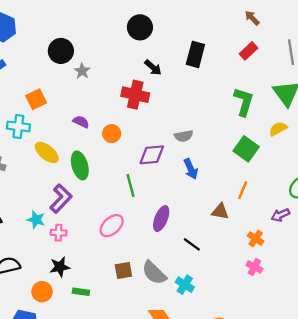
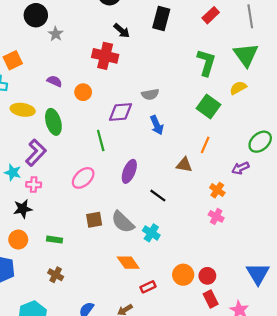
yellow ellipse: (47, 152) -> (23, 110), turned -30
black star: (60, 267) -> (23, 209), moved

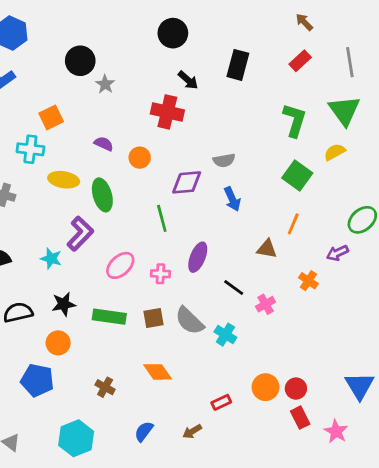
pink ellipse: (83, 178) -> (120, 265), moved
pink cross: (34, 185) -> (160, 274), moved
pink cross: (216, 216) -> (266, 304), moved, turned 32
green rectangle: (55, 240) -> (109, 317), moved, size x1.6
orange diamond: (128, 263) -> (158, 372), moved

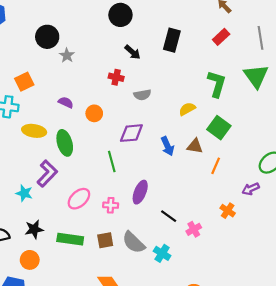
red cross: (167, 112) -> (116, 77), size x0.6
yellow semicircle: (335, 152) -> (187, 109), moved
gray semicircle: (224, 160) -> (142, 95), moved
brown triangle: (267, 249) -> (195, 146), moved

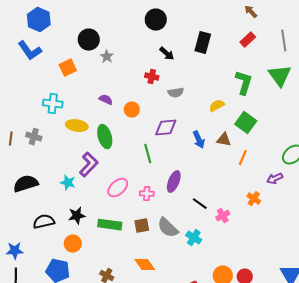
orange square: (24, 82) -> (68, 68), moved

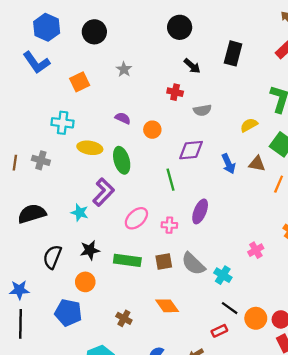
black circle: (89, 40) -> (94, 32), moved
black line: (200, 204) -> (230, 308), moved
black semicircle: (44, 222) -> (52, 257), turned -55

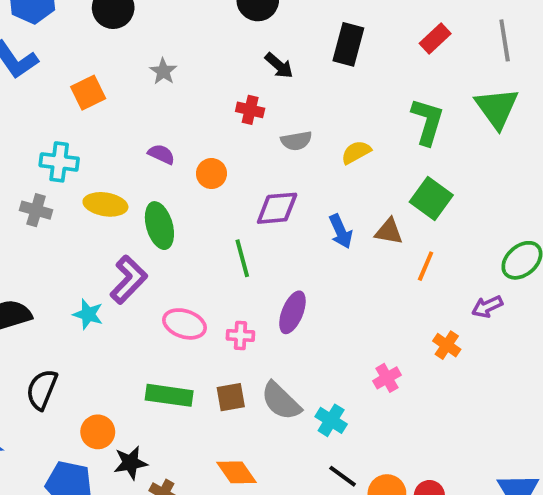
yellow semicircle: (249, 125) -> (356, 152), moved
gray cross: (41, 160) -> (36, 210), moved
pink ellipse: (136, 218) -> (184, 324), turned 60
black star: (90, 250) -> (131, 463), moved

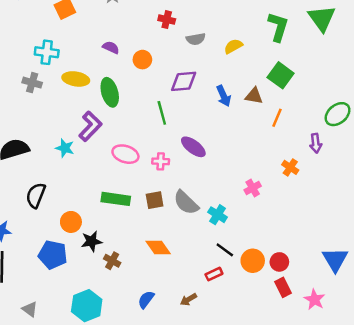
purple arrow: (487, 307) -> (316, 143), turned -72
purple ellipse: (292, 312) -> (193, 147), turned -75

